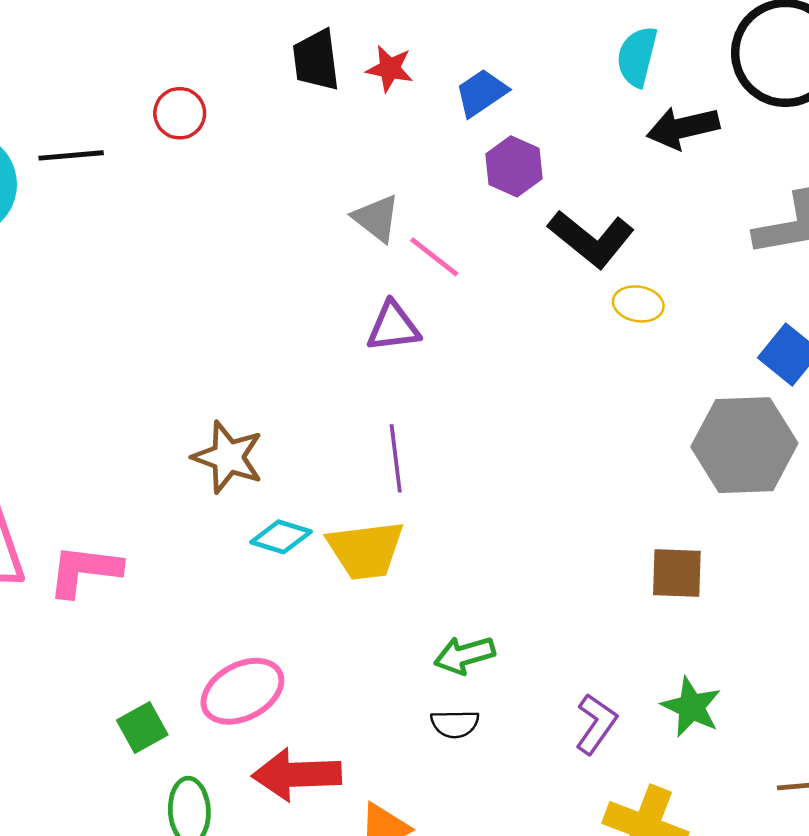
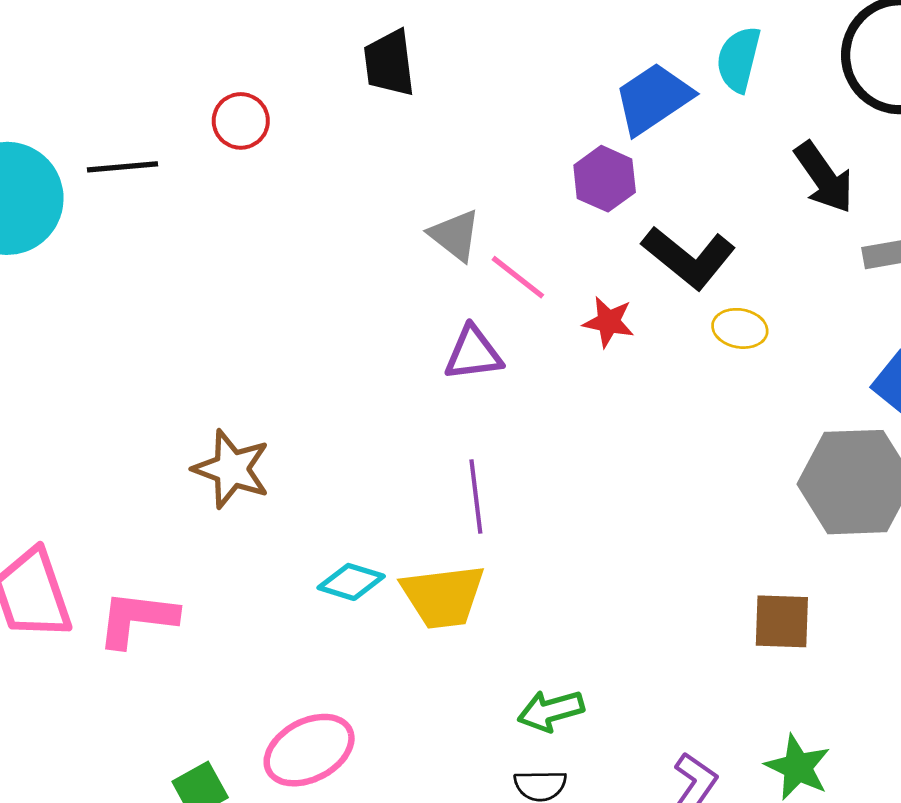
red star: (390, 69) -> (609, 322), moved
blue trapezoid: (481, 93) -> (653, 99), moved, size x1.4
black arrow: (683, 128) -> (824, 177), moved, turned -112
brown star: (228, 457) -> (232, 469), moved

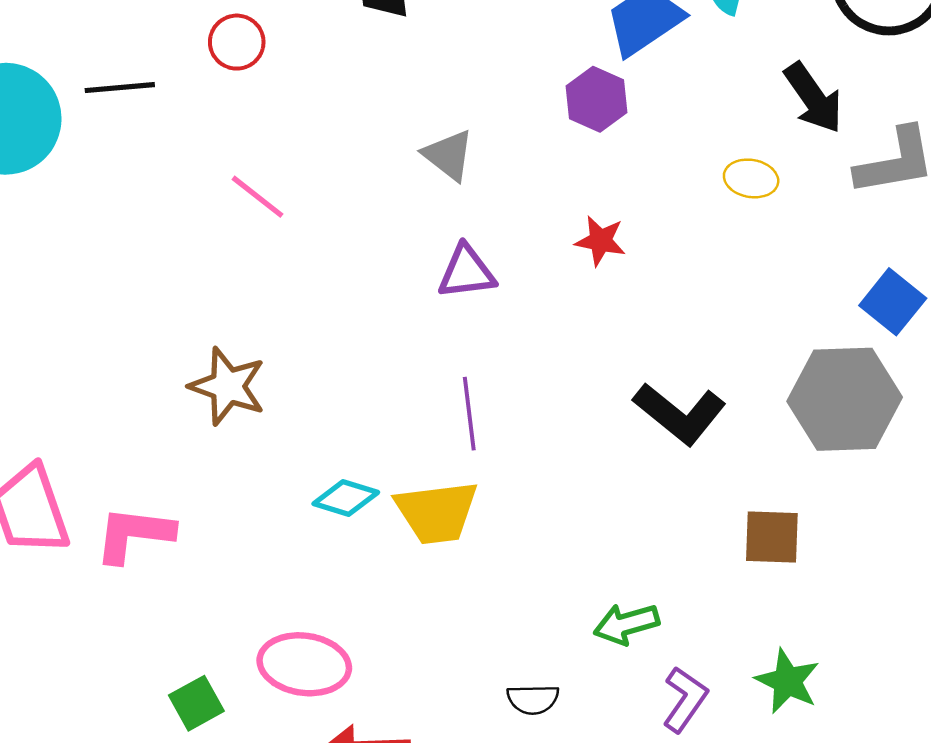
black L-shape: (689, 258) -> (680, 414), moved
pink line: (518, 277) -> (257, 197), moved
yellow ellipse: (740, 328) -> (751, 178), moved
green arrow: (551, 711) -> (626, 624), moved
pink ellipse: (309, 750) -> (304, 664), turned 36

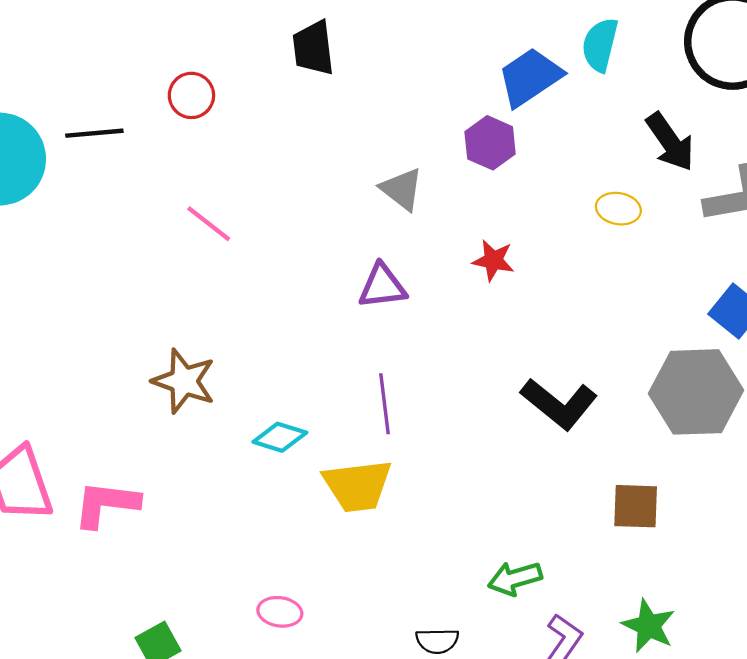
gray triangle: (448, 155) -> (402, 189), moved
cyan diamond: (346, 498) -> (280, 437), moved
pink ellipse: (304, 664) -> (280, 612), moved, size x0.6

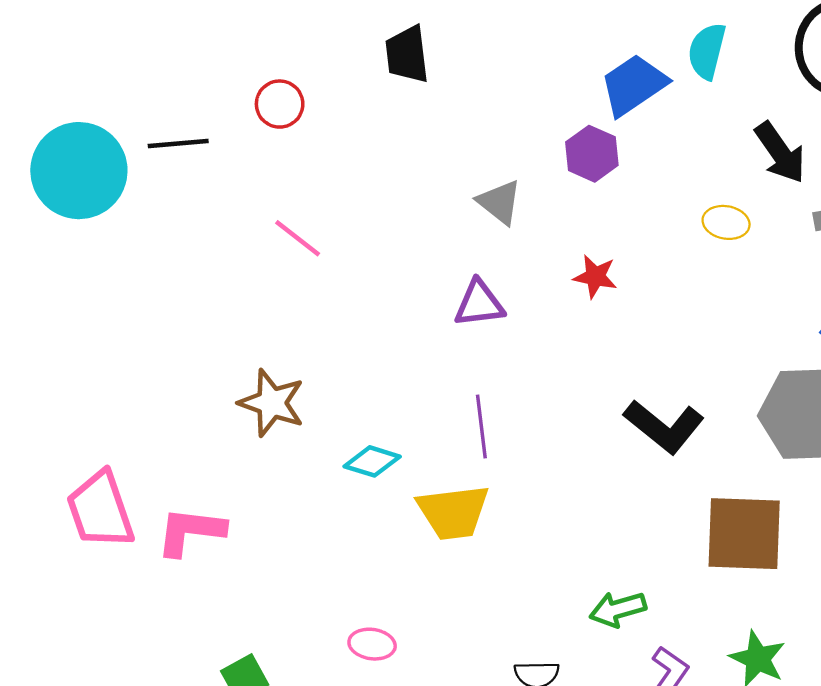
brown square: (636, 506) -> (744, 534), size x1.6

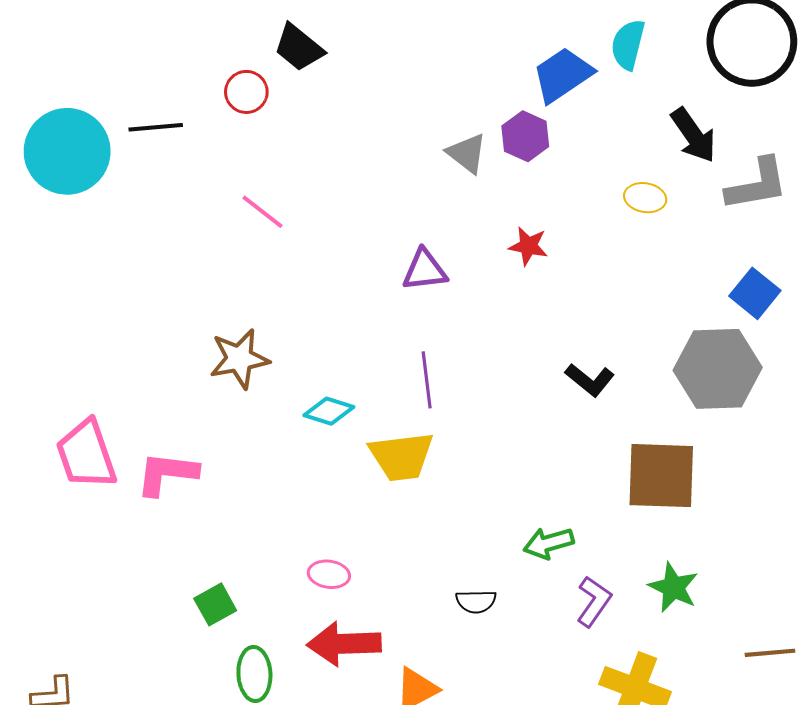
black trapezoid: (407, 54) -> (299, 48), moved, turned -44
gray triangle: (499, 202) -> (467, 153), moved
brown star: (272, 403) -> (239, 359), turned -30
black L-shape: (664, 426) -> (590, 380), size x0.7

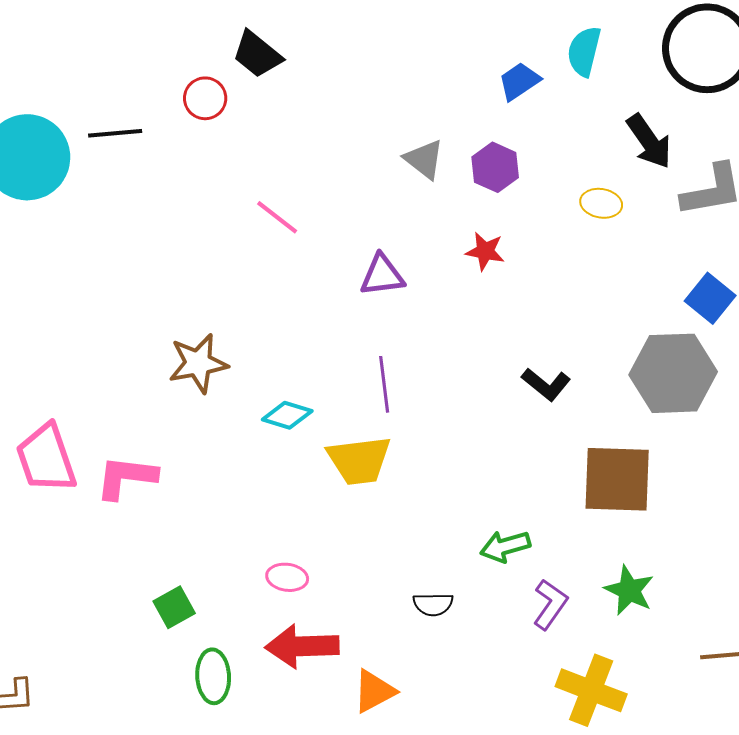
blue trapezoid: (563, 75) -> (519, 81), size x0.7
purple hexagon: (525, 136) -> (495, 167), moved
pink line: (262, 212) -> (277, 217), moved

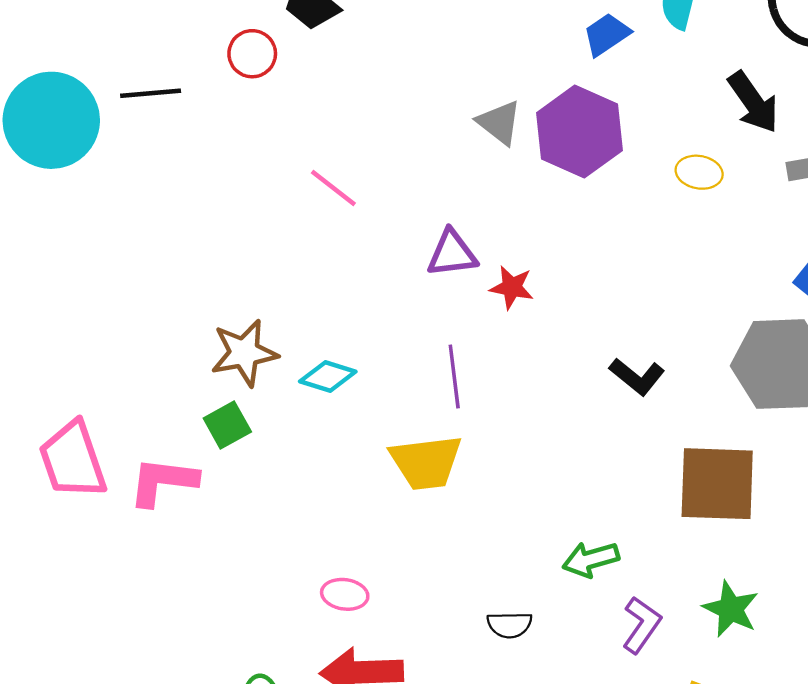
purple hexagon: (495, 167) -> (579, 132), size x1.6
red star: (485, 251) -> (512, 287), moved
cyan diamond: (287, 415) -> (328, 376), moved
green square: (174, 607) -> (227, 425), moved

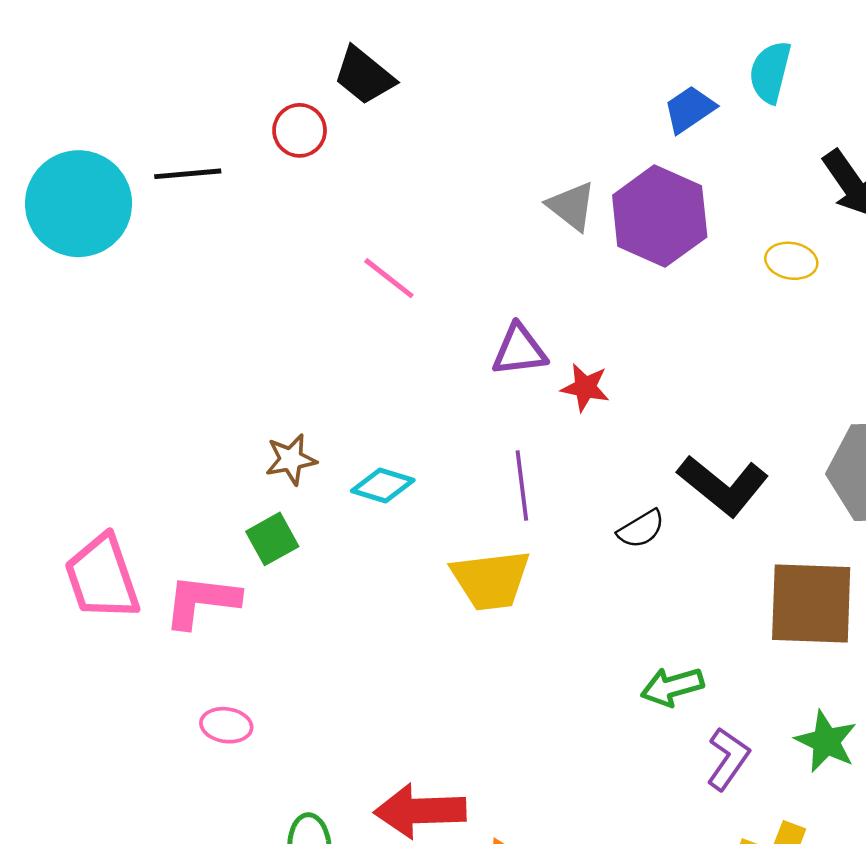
brown star: (244, 353) -> (291, 459), size x0.7
black L-shape: (637, 376) -> (723, 486), size x1.5
pink ellipse: (345, 594) -> (226, 725), moved
black semicircle: (509, 625) -> (641, 529), moved, turned -30

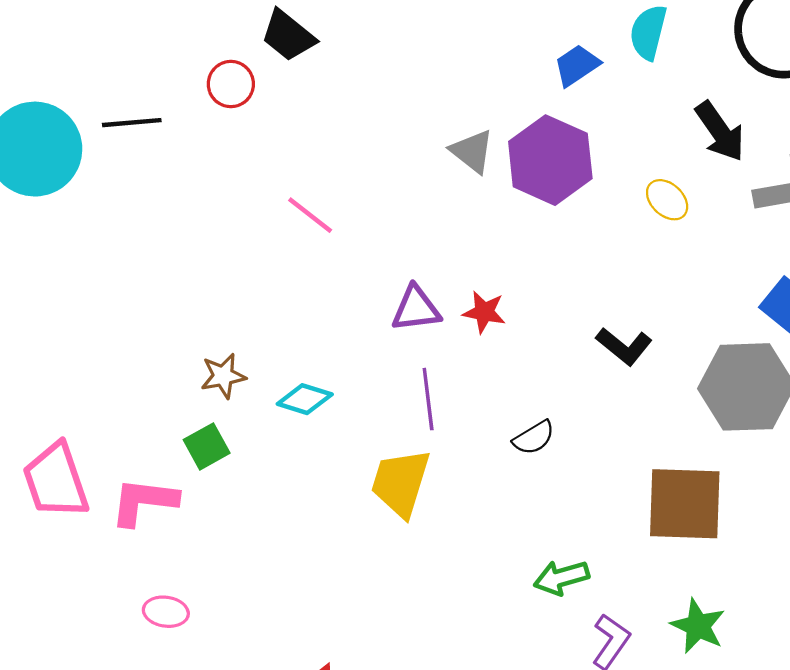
yellow ellipse: (791, 261) -> (667, 200), turned 33
purple triangle: (519, 350) -> (416, 309), moved
black L-shape: (723, 486) -> (624, 346), moved, size x0.7
yellow trapezoid: (491, 580) -> (400, 483), turned 114

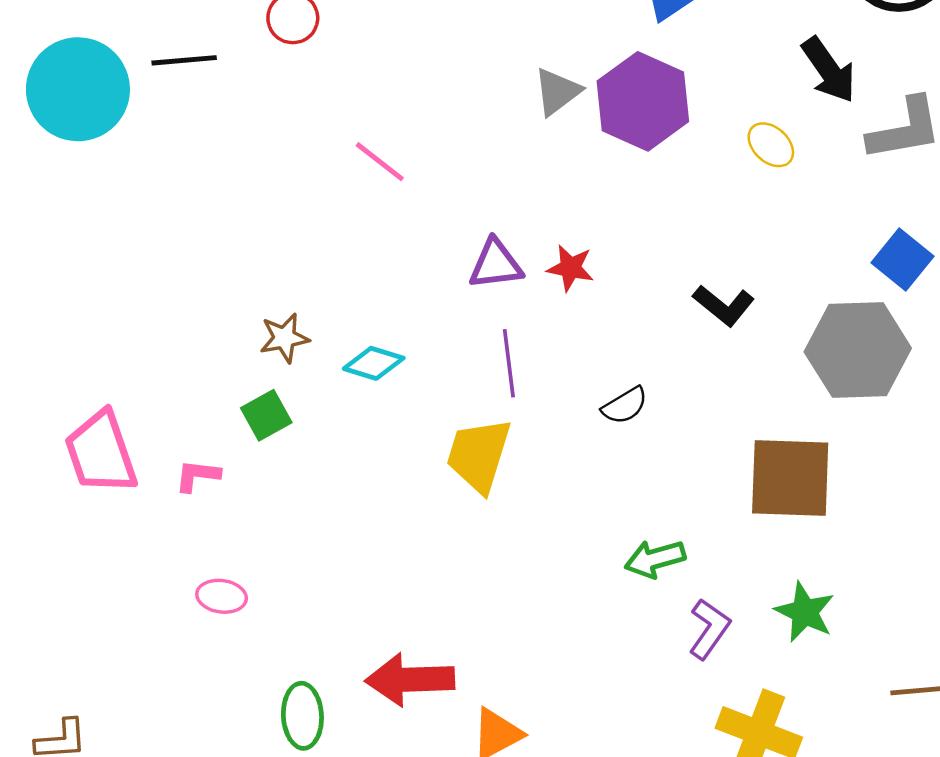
gray triangle: (472, 151) -> (557, 92), turned 45
pink L-shape: (144, 502) -> (197, 476), size x0.6

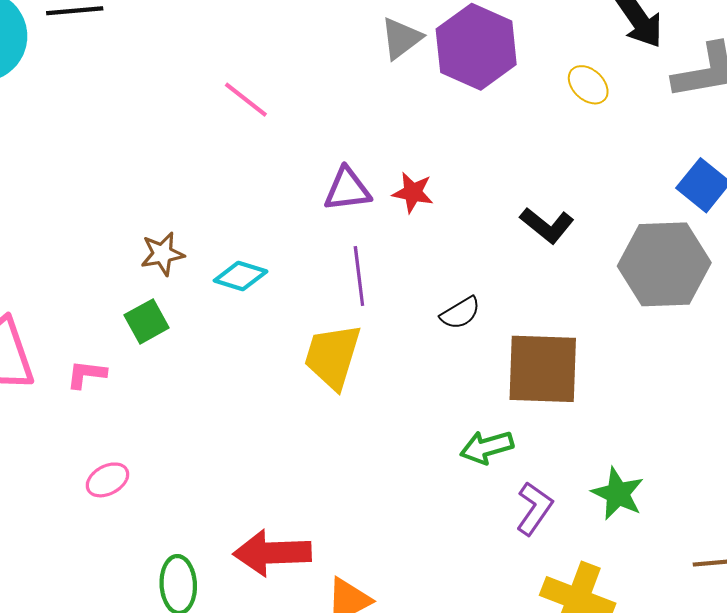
brown square: (790, 478) -> (543, 369), moved
pink ellipse: (222, 596) -> (107, 480), turned -36

